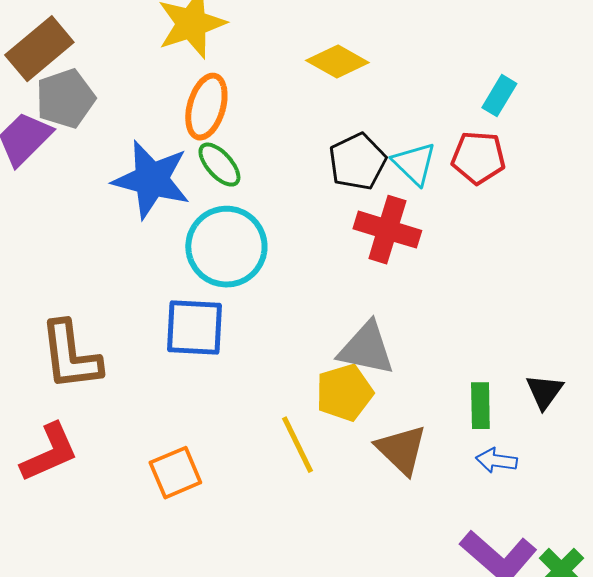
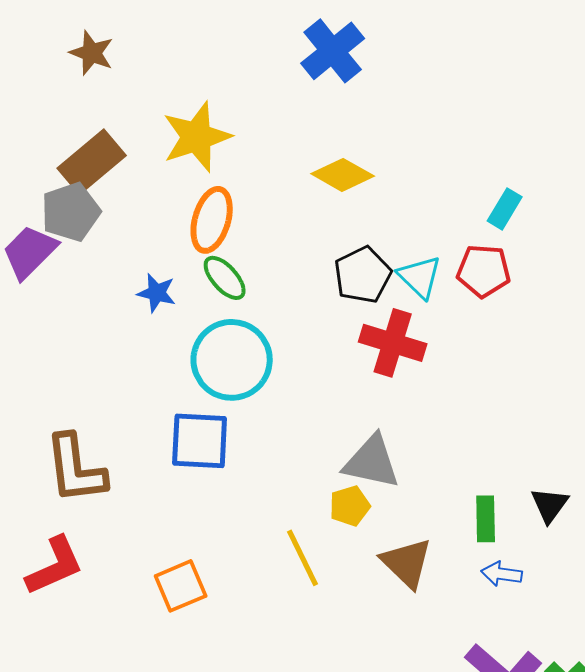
brown rectangle: (39, 49) -> (92, 162), moved
blue star: (151, 180) -> (157, 293), size x0.5
yellow pentagon: (344, 393) -> (350, 506), size x0.7

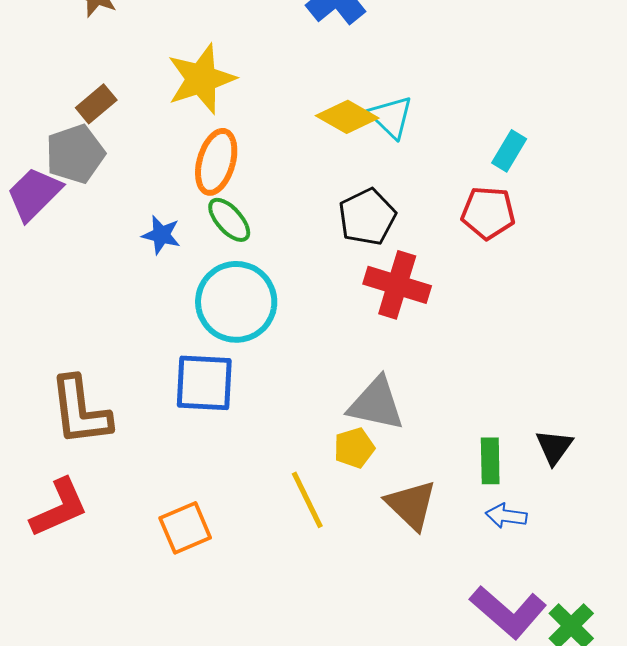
brown rectangle: (92, 162) -> (96, 104), size x0.6
cyan triangle: (420, 277) -> (391, 117), moved

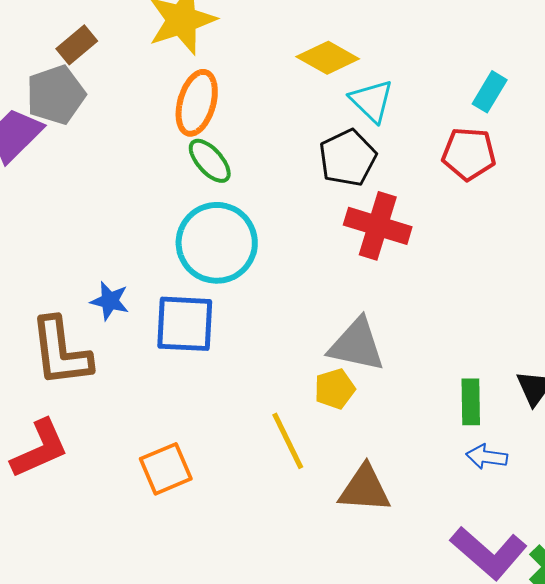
cyan triangle: (391, 117) -> (372, 101), moved
blue star: (161, 235) -> (110, 301), moved
brown triangle: (411, 505) -> (365, 489), moved, turned -40

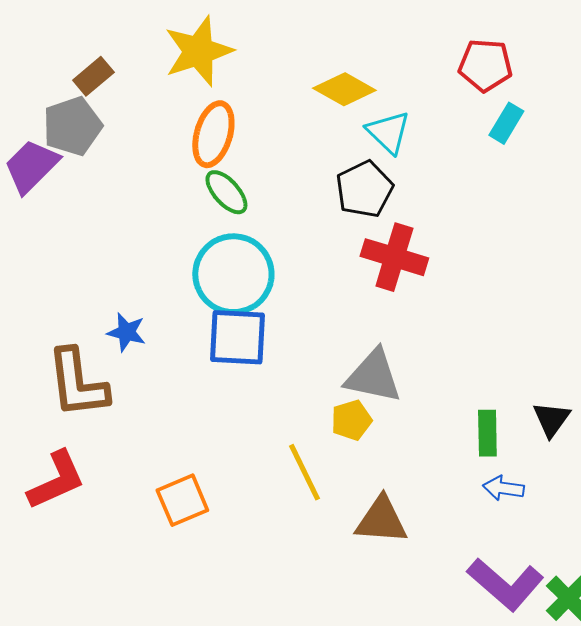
red pentagon: (469, 154) -> (485, 65), moved
blue square: (185, 324) -> (237, 337), moved

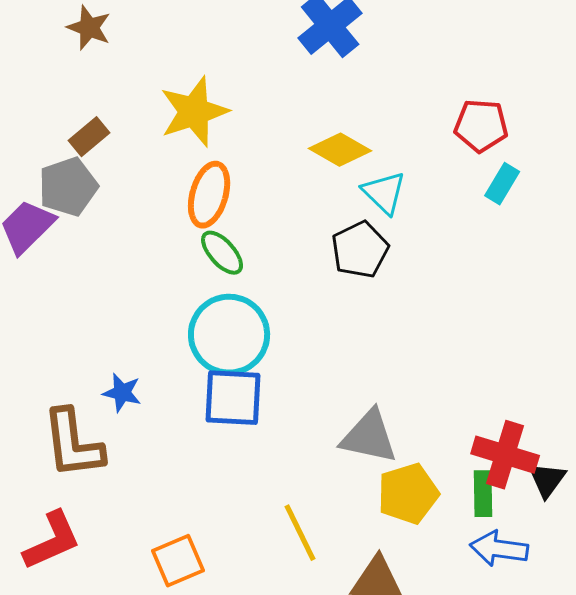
red cross: (394, 257) -> (505, 455), moved
yellow pentagon: (351, 420) -> (408, 494), moved, size x1.5
blue arrow: (503, 488) -> (499, 549), size x1.4

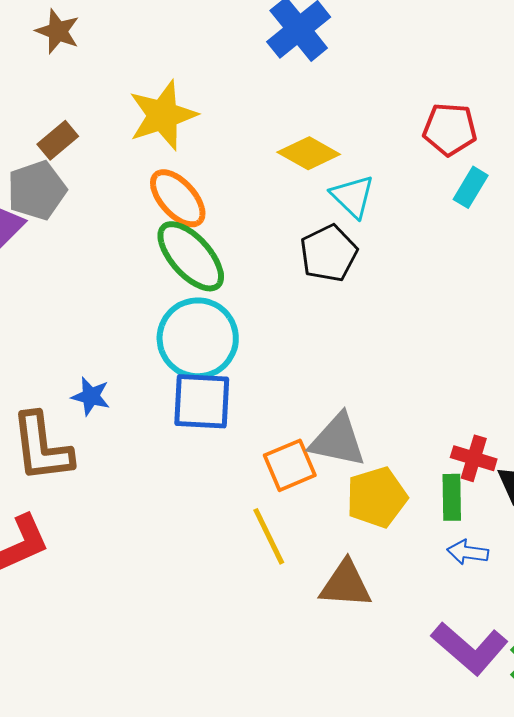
orange ellipse: (209, 195) -> (178, 198), turned -58
green ellipse: (222, 253) -> (191, 256), size x1.6
red cross: (505, 455) -> (474, 458), size x0.7
blue arrow: (499, 549) -> (468, 552), size x0.7
orange square: (178, 561) -> (290, 465), moved

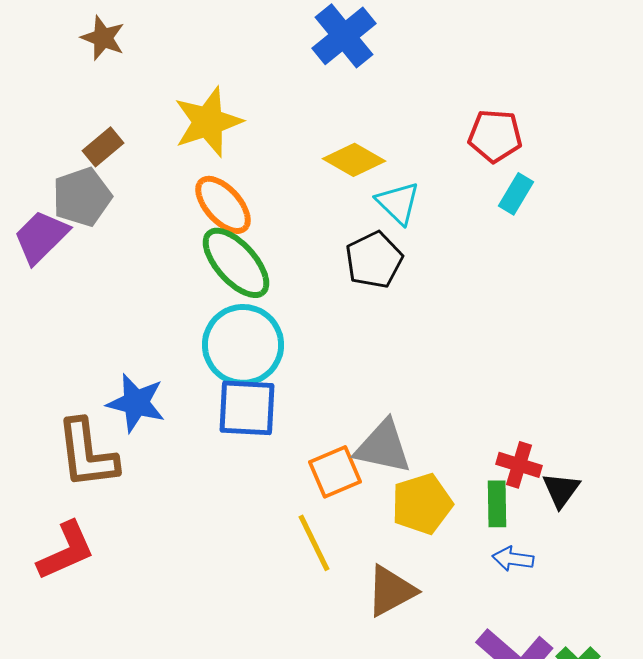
blue star: (91, 396) -> (136, 403), size x1.5
brown triangle: (346, 584) -> (391, 591), turned -32

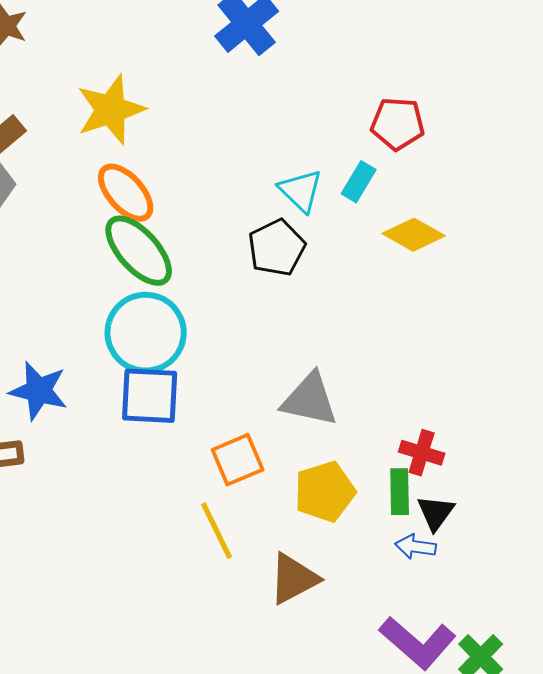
yellow diamond: (354, 160) -> (414, 235), moved
cyan rectangle: (516, 194) -> (359, 182), moved
gray triangle: (383, 447) -> (310, 400), moved
black triangle: (561, 490) -> (436, 513), moved

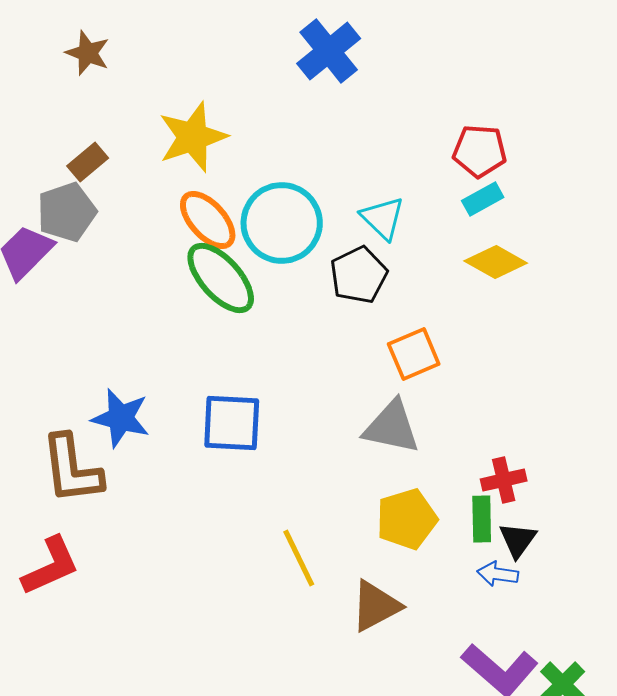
cyan rectangle: (359, 182) -> (483, 199), moved, turned 30
cyan circle: (146, 333) -> (282, 223), moved
red cross: (422, 453) -> (504, 480), turned -30
orange square: (238, 460) -> (414, 354), moved

